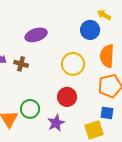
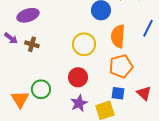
purple ellipse: (36, 35) -> (28, 15), moved
purple star: (56, 123) -> (79, 103), moved

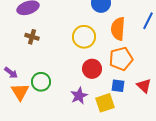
purple arrow: (11, 38) -> (11, 73), moved
red circle: (78, 77) -> (92, 69), moved

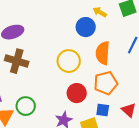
brown cross: (32, 37) -> (17, 61), size x1.6

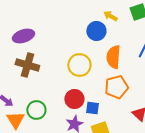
red circle: (77, 93) -> (74, 99), moved
blue square: (103, 110) -> (92, 108), moved

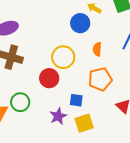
orange semicircle: (113, 57) -> (97, 49), size x0.6
red circle: (74, 99) -> (49, 78), moved

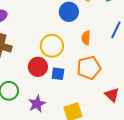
blue square: (76, 100) -> (58, 74), moved
purple star: (58, 116) -> (37, 104), moved

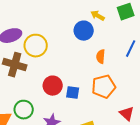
yellow circle: (52, 46) -> (36, 46), moved

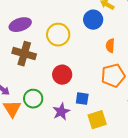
yellow circle: (36, 46) -> (58, 35), moved
blue square: (73, 93) -> (82, 99), moved

